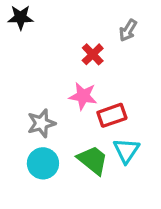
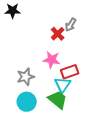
gray arrow: (128, 30) -> (71, 25), moved
cyan triangle: (126, 151) -> (63, 85), moved

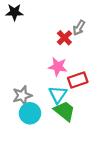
gray star: (26, 77) -> (22, 96), moved
cyan triangle: (63, 85) -> (58, 94), moved

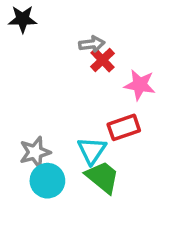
gray arrow: (79, 28) -> (92, 44), moved, turned -128
pink star: (58, 67) -> (140, 85), moved

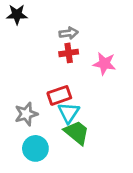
red cross: (102, 60) -> (69, 53), moved, turned 36
red rectangle: (124, 127) -> (59, 95), moved
cyan circle: (47, 181) -> (35, 148), moved

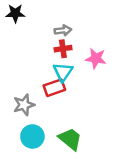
cyan triangle: (69, 113) -> (63, 72), moved
green trapezoid: (77, 133) -> (70, 139), moved

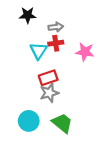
black star: (15, 13) -> (28, 15), moved
cyan triangle: (63, 72) -> (38, 51), moved
gray star: (24, 105) -> (49, 93), moved

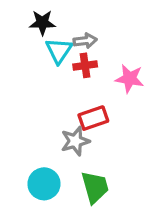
cyan triangle: (38, 51) -> (59, 51), moved
red rectangle: (48, 78) -> (93, 118), moved
green trapezoid: (62, 123) -> (95, 187), turned 35

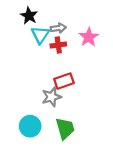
black star: (42, 23) -> (29, 16), turned 30
pink star: (130, 79) -> (89, 37), moved, turned 30

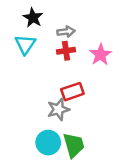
cyan triangle: (40, 35) -> (25, 44), moved
pink star: (89, 37) -> (100, 55), moved
cyan circle: (30, 126) -> (48, 143), moved

